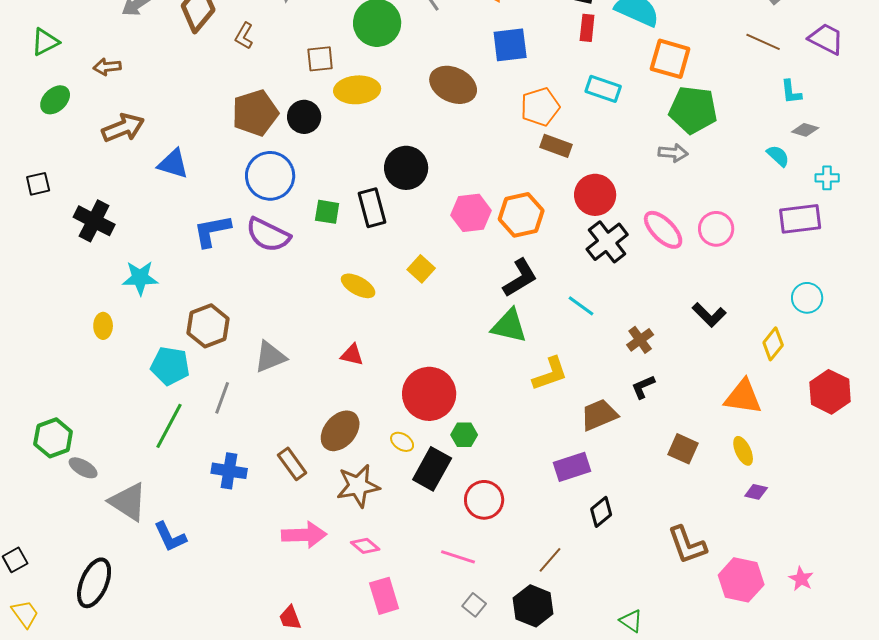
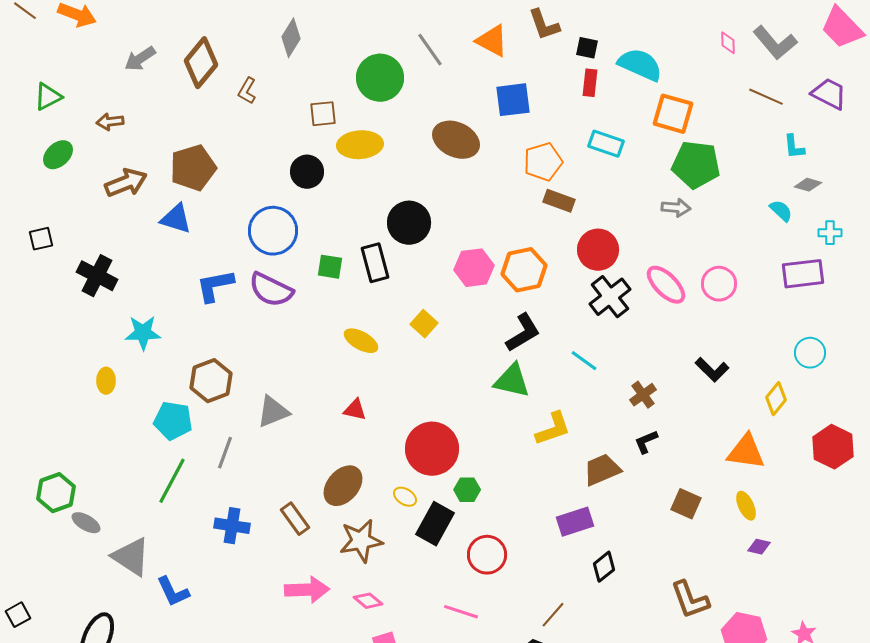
brown pentagon: (255, 113) -> (193, 168), moved

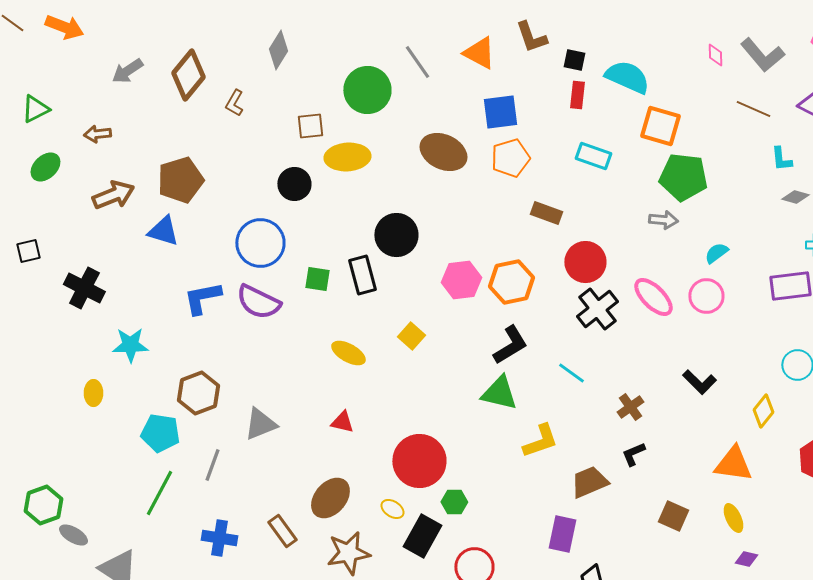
orange pentagon: (543, 162) -> (510, 158), moved
cyan semicircle: (781, 211) -> (716, 253), moved, turned -80
purple rectangle: (575, 522) -> (562, 534), turned -60

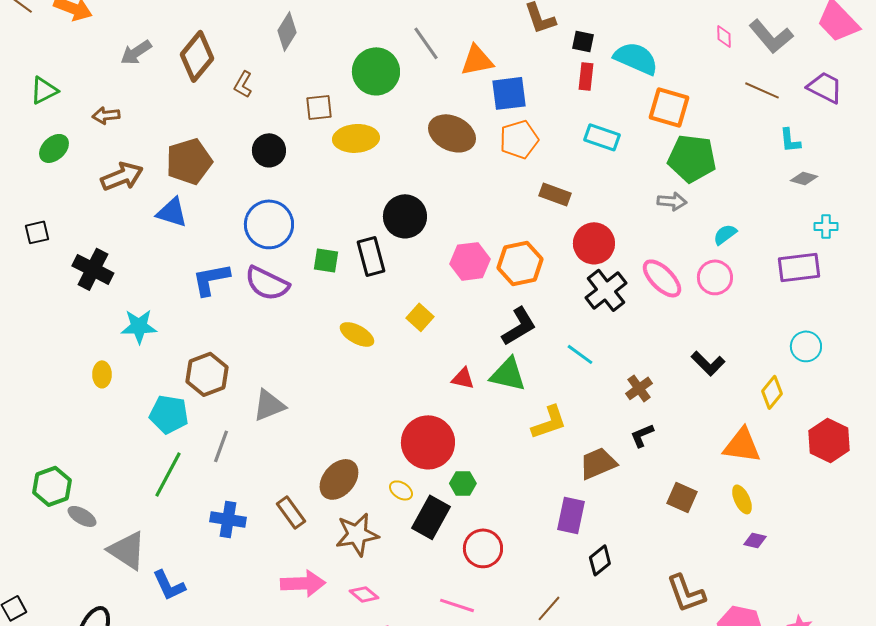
orange triangle: (479, 53) -> (477, 60), moved, turned -39
black circle: (294, 184) -> (269, 150), moved
red triangle: (342, 422) -> (463, 378), moved

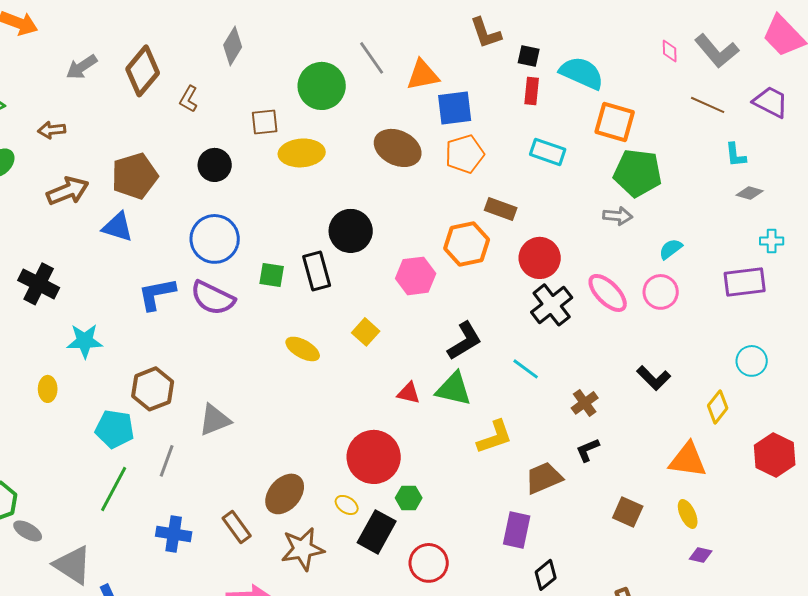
orange hexagon: (520, 263) -> (467, 244), moved

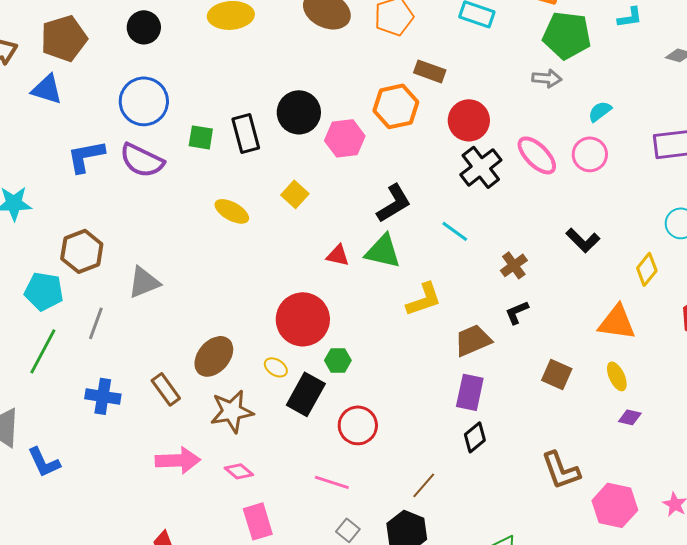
cyan L-shape: (736, 155) -> (630, 17), moved, turned -92
black circle: (351, 231) -> (299, 112), moved
purple rectangle: (517, 530) -> (470, 392), moved

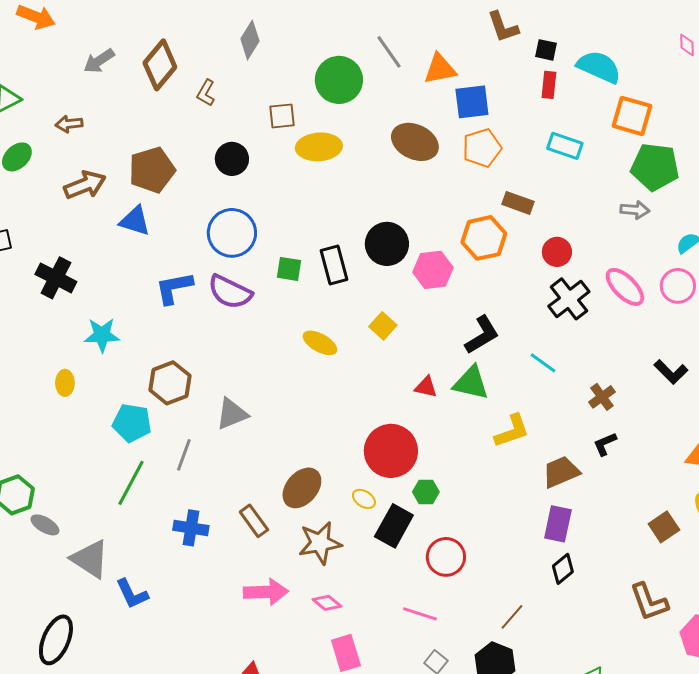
red circle: (469, 120) -> (557, 252), size x0.7
brown square: (557, 374) -> (664, 527), moved, turned 32

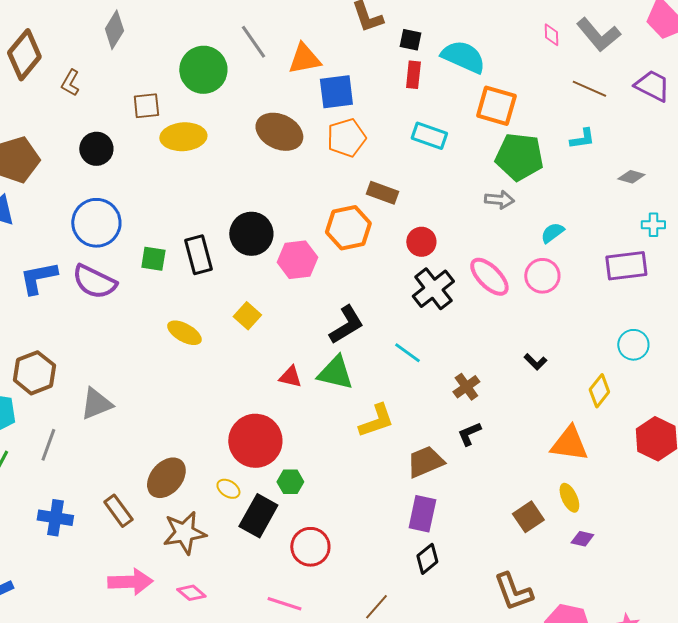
black L-shape: (671, 372) -> (535, 362), size x0.7

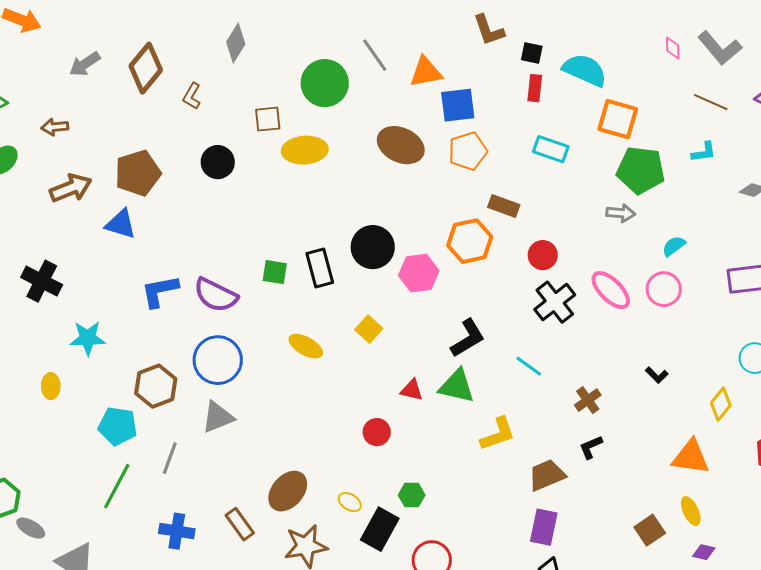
blue circle: (96, 223) -> (218, 360), moved
red circle: (255, 441) -> (377, 432), moved, size x0.5

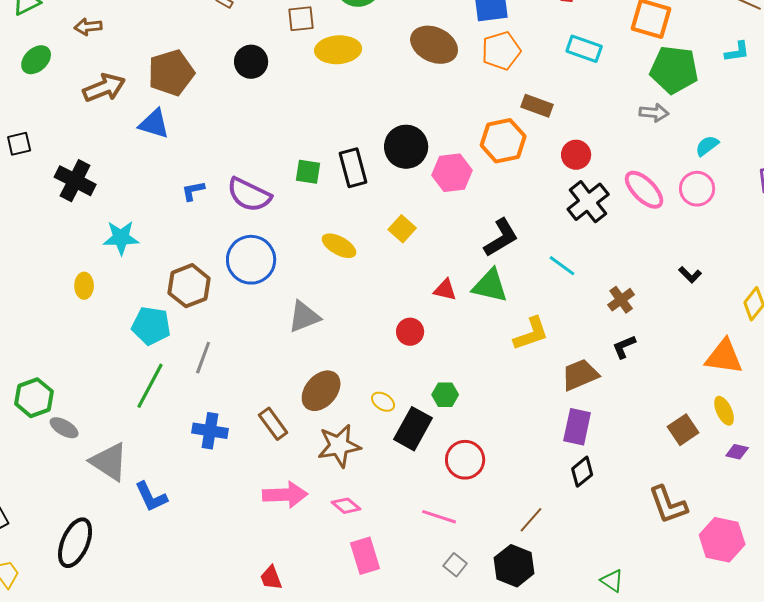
blue L-shape: (160, 291) -> (193, 191), size x0.6
gray triangle: (218, 417) -> (304, 317), moved

